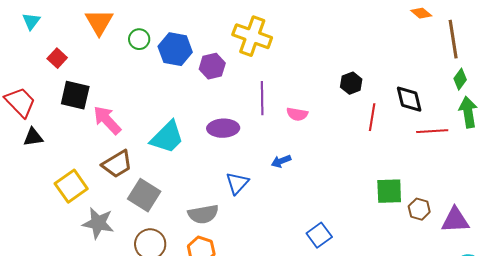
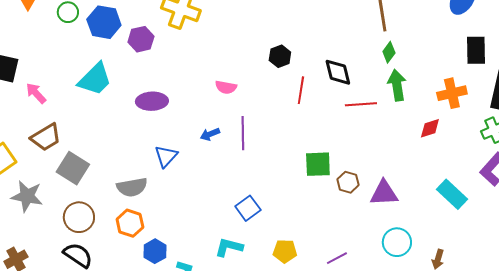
purple line: (262, 98) -> (243, 133), moved
pink arrow: (107, 120) -> (36, 93), size x0.7
cyan trapezoid: (167, 137) -> (95, 79), moved

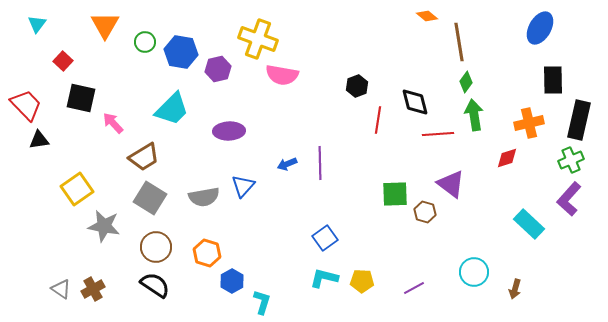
pink semicircle: (226, 87) -> (282, 75), moved, size x1.5
brown trapezoid: (46, 137) -> (144, 157), moved
gray semicircle: (132, 187) -> (204, 197), moved
purple triangle: (384, 193) -> (451, 184), moved, turned 40
cyan L-shape: (229, 247) -> (324, 278), moved

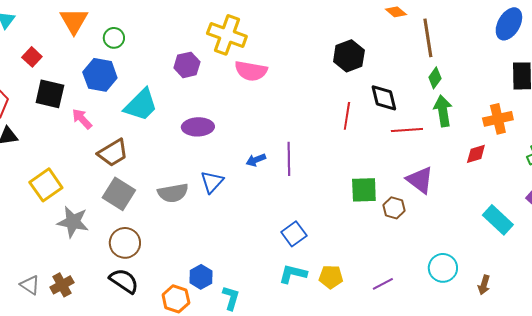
blue hexagon: (181, 52) -> (100, 75), moved
black hexagon: (357, 86) -> (349, 56), moved, size x1.4
orange hexagon: (207, 253) -> (176, 299), moved

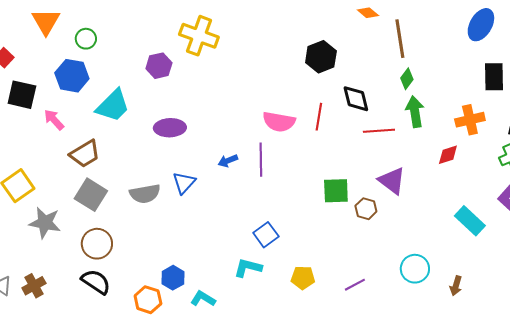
pink semicircle: (251, 71) -> (279, 122), moved
cyan L-shape: (293, 274) -> (248, 268), moved
cyan L-shape: (231, 298) -> (203, 299), turned -75

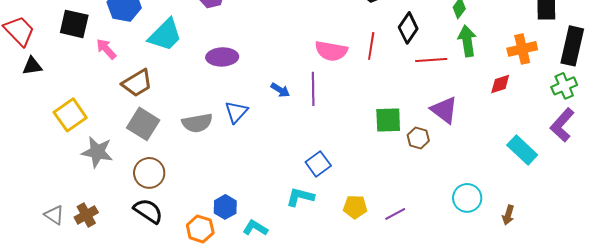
black diamond: (356, 99) -> (408, 28), turned 48
blue arrow: (228, 161) -> (280, 90), turned -126
purple line: (355, 285) -> (395, 214), moved

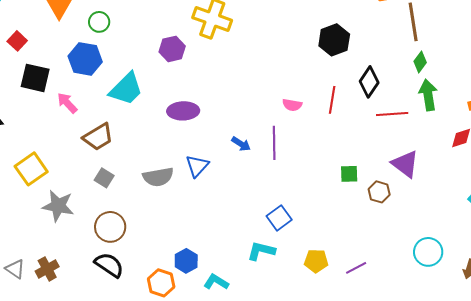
pink semicircle: (331, 51) -> (292, 105), size x0.6
green square: (388, 120) -> (349, 174), size x0.7
gray square: (143, 124) -> (104, 178), size x0.6

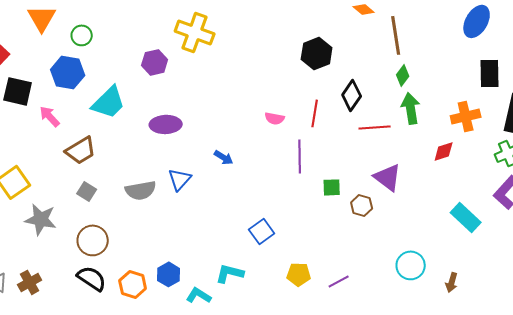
purple line: (274, 143) -> (300, 156), moved
cyan L-shape: (261, 251) -> (230, 273), moved
orange hexagon: (161, 283) -> (133, 284), moved

